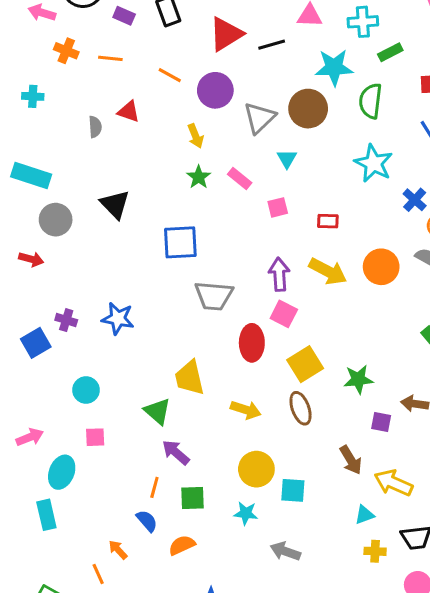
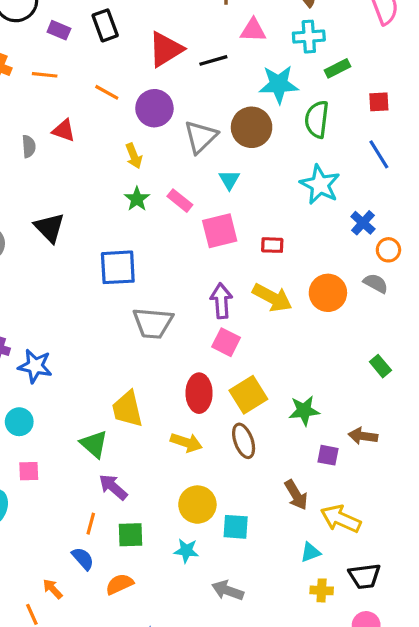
pink square: (278, 207) -> (220, 231), size x1.6
blue star: (118, 318) -> (35, 366), moved
red ellipse: (252, 343) -> (199, 393), moved

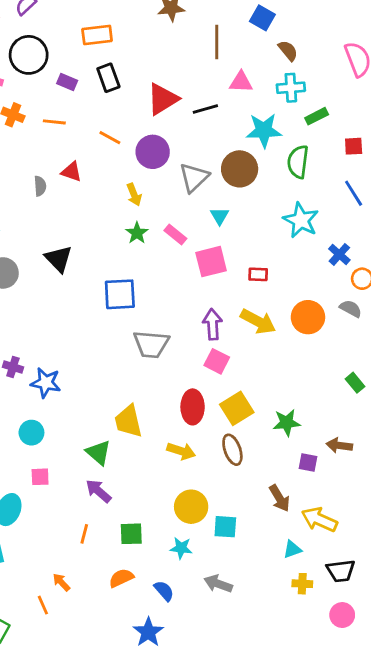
purple arrow: (113, 487) -> (98, 491), moved
orange line: (91, 524) -> (84, 534), moved
blue semicircle: (83, 559) -> (164, 591), moved

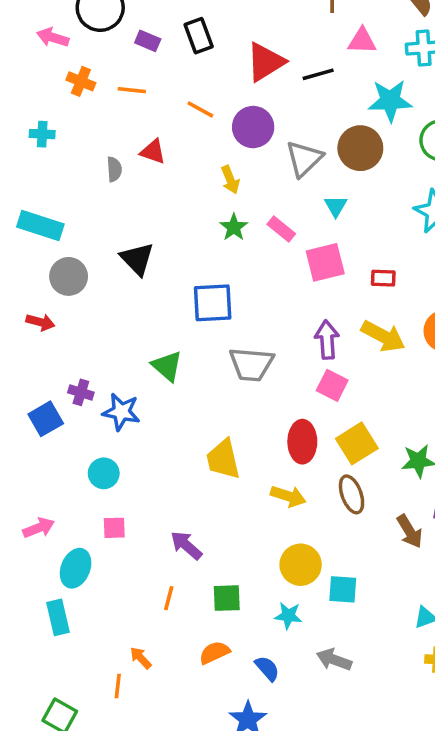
green triangle: (98, 453) -> (167, 366), moved
brown arrow: (279, 498) -> (410, 531), moved
orange line: (43, 605) -> (118, 686), turned 30

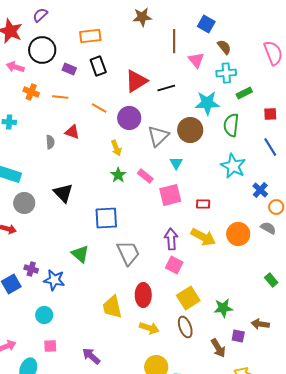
pink triangle: (362, 41) -> (196, 60), moved, turned 48
gray trapezoid: (251, 364) -> (128, 253), turned -120
red ellipse: (302, 442) -> (143, 295), moved

